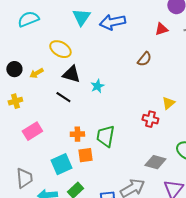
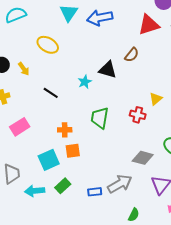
red triangle: (161, 29) -> (149, 25), size x1.6
yellow arrow: (36, 73) -> (24, 69), turned -96
black triangle: (71, 74) -> (108, 70), moved
green trapezoid: (105, 136) -> (100, 118), moved

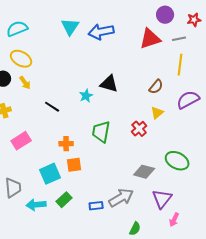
yellow ellipse: (48, 45) -> (21, 59), moved
brown semicircle: (132, 55) -> (156, 87), moved
red cross: (138, 115) -> (139, 129), turned 35

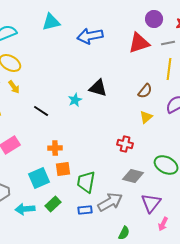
cyan triangle: (70, 27) -> (51, 22), moved, turned 42
red cross: (139, 129) -> (125, 144), moved, turned -35
green trapezoid: (101, 132) -> (86, 182), moved

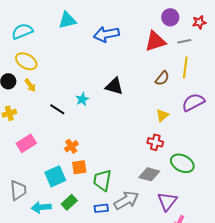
brown semicircle: (145, 91) -> (162, 78), moved
cyan star: (75, 100) -> (82, 99), moved
red cross: (125, 144) -> (155, 142), moved
orange cross: (55, 148) -> (71, 146), turned -32

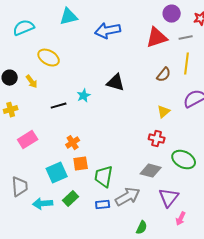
yellow ellipse: (26, 61) -> (49, 58), moved
black line: (57, 109) -> (59, 106), turned -49

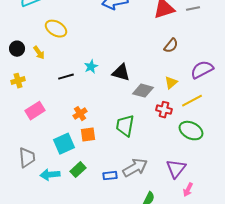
yellow line: (187, 64) -> (192, 101), moved, turned 55
black triangle: (116, 83) -> (121, 73), moved
gray diamond: (151, 171) -> (143, 91), moved
green trapezoid: (104, 177) -> (125, 126), moved

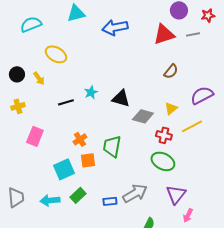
pink rectangle: (35, 111) -> (35, 136), turned -36
green trapezoid: (125, 126) -> (112, 146), moved
green ellipse: (191, 131) -> (163, 161), moved
gray trapezoid: (27, 158) -> (16, 197), moved

